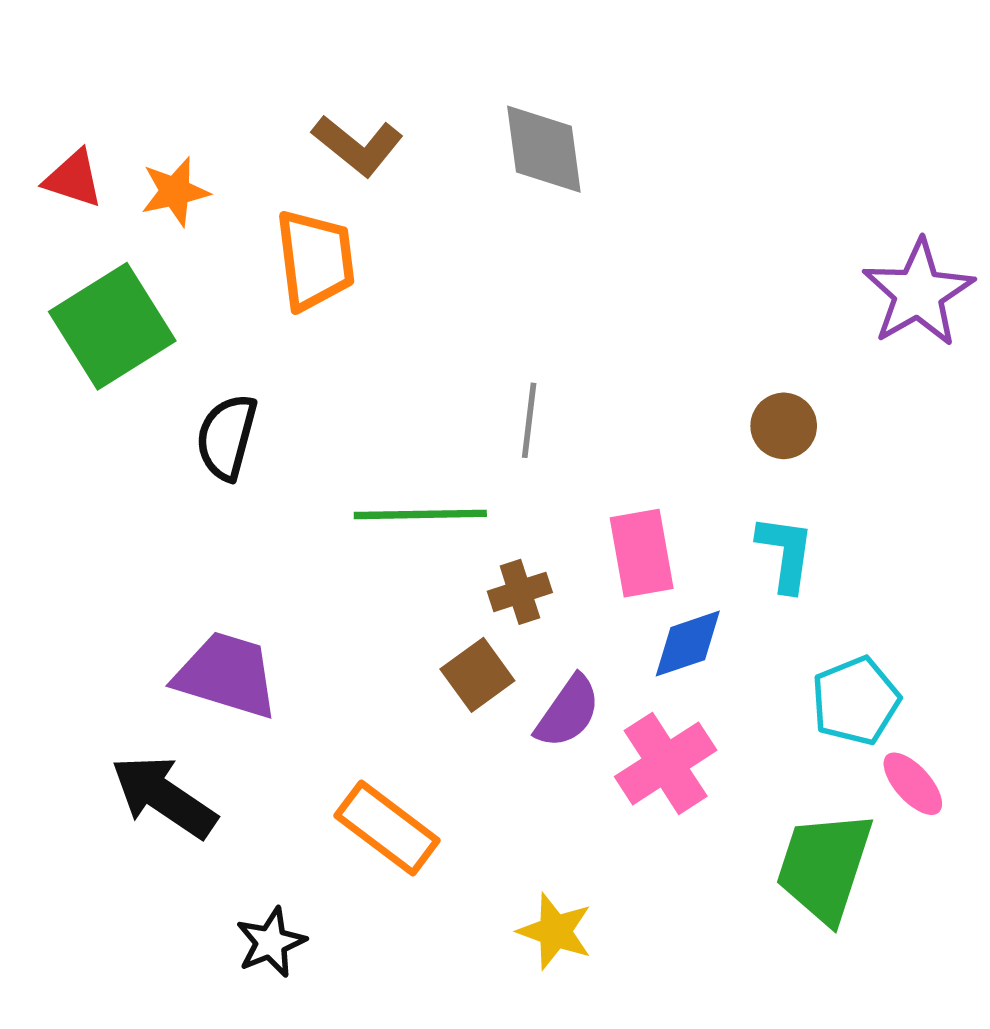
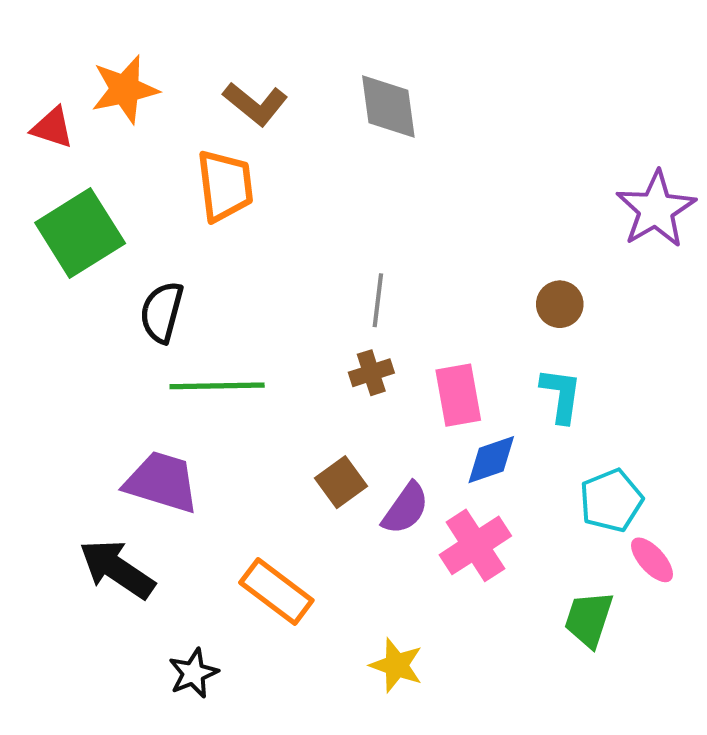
orange star: (175, 192) -> (125, 89), moved, size x1.4
green line: (420, 514) -> (217, 386), moved
brown cross: (520, 592) -> (371, 373), moved
green trapezoid: (824, 867) -> (589, 619), size x0.7

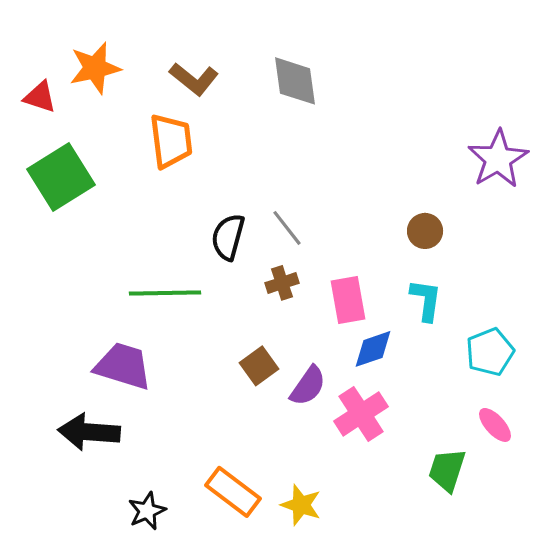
gray line: (378, 300) -> (287, 228), turned -45
black semicircle: (162, 312) -> (228, 237), moved
cyan pentagon: (611, 501) -> (490, 352), moved
black arrow: (117, 569) -> (89, 432), turned -30
orange rectangle: (276, 591) -> (233, 492), moved

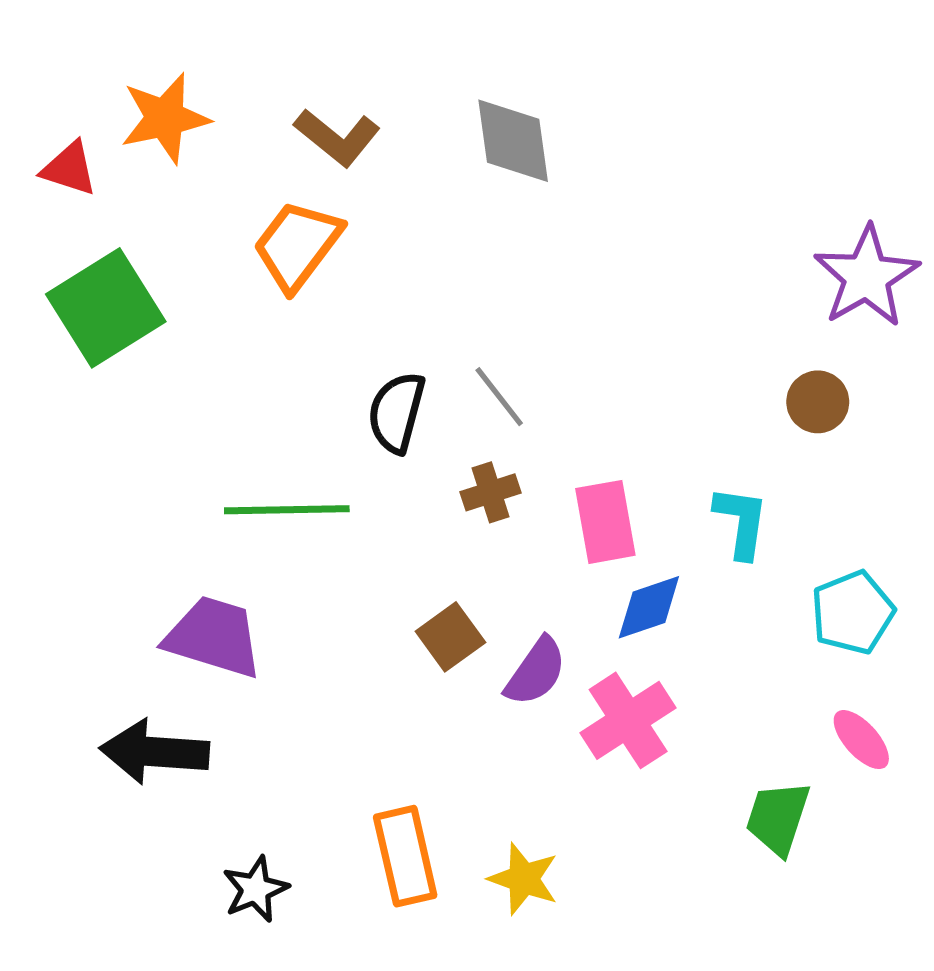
orange trapezoid: (171, 141) -> (297, 245), turned -136
brown circle: (425, 231) -> (818, 402), moved
orange rectangle: (233, 492) -> (405, 856), turned 40

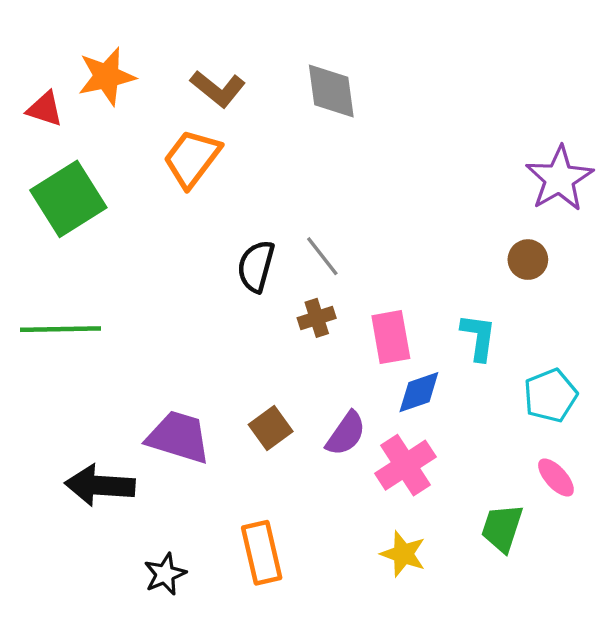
green line: (287, 510) -> (61, 329), moved
purple trapezoid: (214, 637) -> (178, 437), moved
brown square: (450, 637) -> (271, 428), moved
yellow star: (524, 879) -> (403, 554), moved

